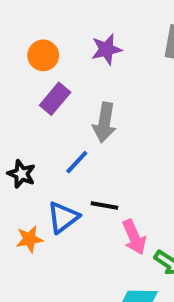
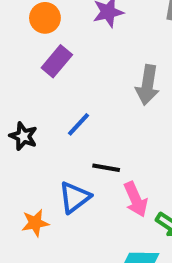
gray arrow: (104, 123) -> (148, 85), moved
blue triangle: (63, 217) -> (75, 197), moved
orange star: (29, 239) -> (35, 223), moved

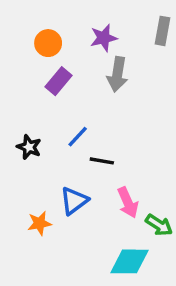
gray arrow: (148, 85) -> (117, 74), moved
black line: (106, 168) -> (102, 161), moved

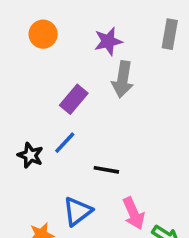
orange circle: (48, 43) -> (43, 34), moved
purple rectangle: (58, 81) -> (74, 99), moved
blue line: (78, 137) -> (65, 143), moved

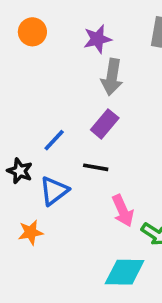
purple rectangle: (74, 99) -> (105, 124), moved
black star: (30, 155) -> (20, 171), moved
blue triangle: (77, 211) -> (54, 191), moved

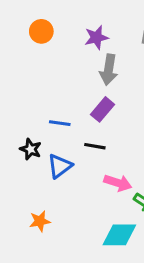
blue line: (54, 140) -> (60, 123), turned 55
pink arrow: (123, 211) -> (118, 183), turned -48
orange star: (31, 232) -> (40, 221), moved

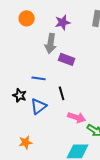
gray arrow: (109, 70) -> (51, 43), moved
purple rectangle: (103, 109) -> (67, 59), moved, turned 70
black line: (95, 146) -> (62, 93), turned 64

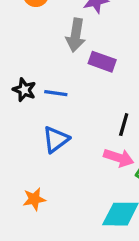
black line: (62, 93) -> (124, 125), moved, turned 32
black star: (20, 95) -> (24, 90), moved

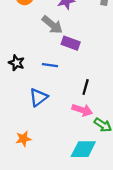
gray arrow: (76, 35) -> (52, 25), turned -60
blue line: (56, 93) -> (50, 65), moved

